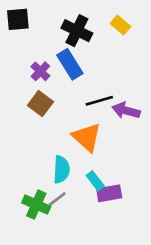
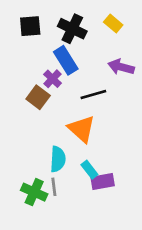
black square: (18, 19) -> (30, 26), moved
purple cross: (40, 71) -> (53, 79), moved
purple arrow: (126, 111) -> (121, 67), moved
gray line: (57, 199) -> (54, 187), turned -60

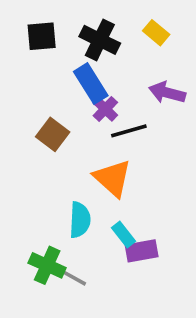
purple cross: (53, 79) -> (105, 109), moved
gray line: (54, 187) -> (74, 278), moved, turned -54

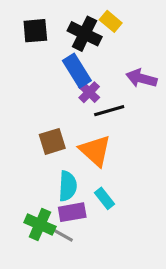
yellow rectangle: (156, 33) -> (111, 21), moved
brown square: (53, 134) -> (52, 141), moved, turned 36
purple rectangle: (142, 251) -> (72, 212), moved

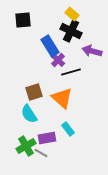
black cross: (85, 34) -> (71, 31), moved
cyan semicircle: (68, 186) -> (29, 114), moved, turned 144
green cross: (40, 224) -> (26, 146), turned 36

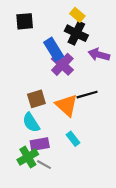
purple cross: (58, 60) -> (62, 64), size x1.5
black line: (71, 72) -> (87, 95), moved
purple rectangle: (47, 138) -> (40, 144), moved

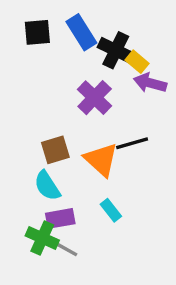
yellow rectangle: (77, 15) -> (137, 62), moved
blue rectangle: (54, 49) -> (81, 32), moved
green cross: (28, 157) -> (42, 238), turned -36

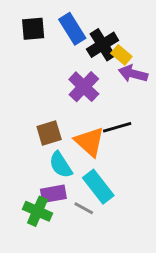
black cross: (116, 50) -> (103, 45), turned 32
cyan semicircle: (47, 186) -> (61, 165), moved
cyan rectangle: (111, 210) -> (98, 187), size x1.6
gray line: (67, 249) -> (84, 208), moved

